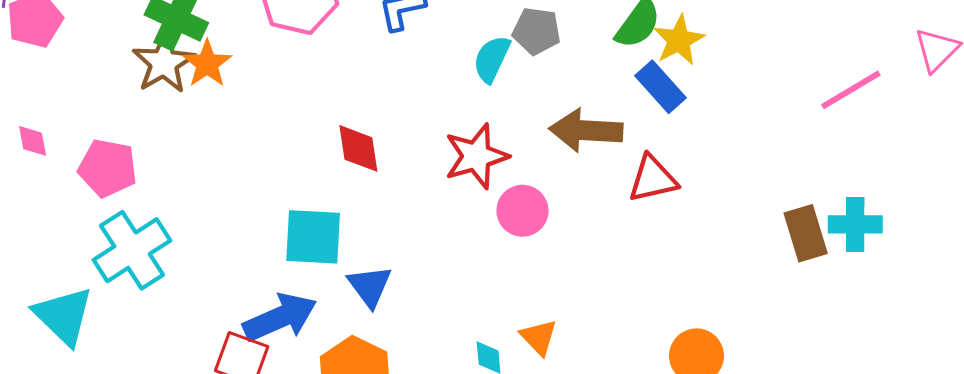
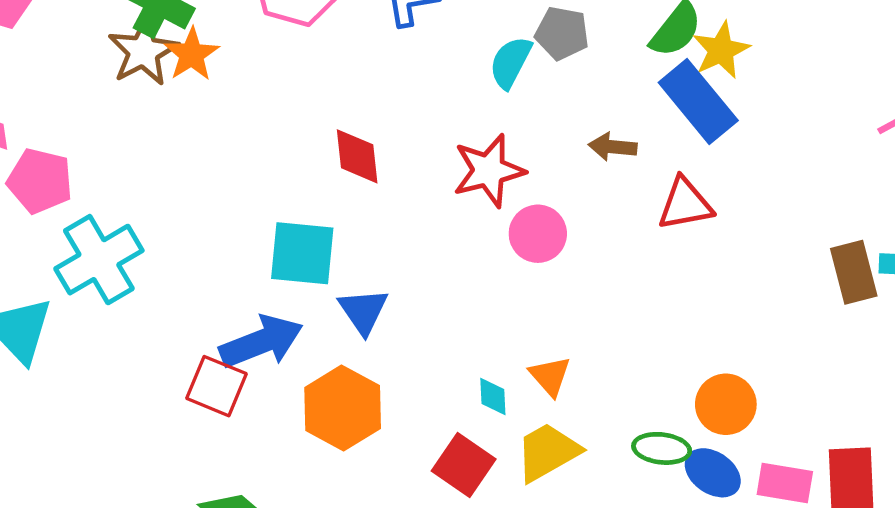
blue rectangle: (661, 87) -> (698, 102), size x1.4
brown arrow: (586, 130) -> (613, 147), size x0.6
pink pentagon: (108, 168) -> (40, 181), moved

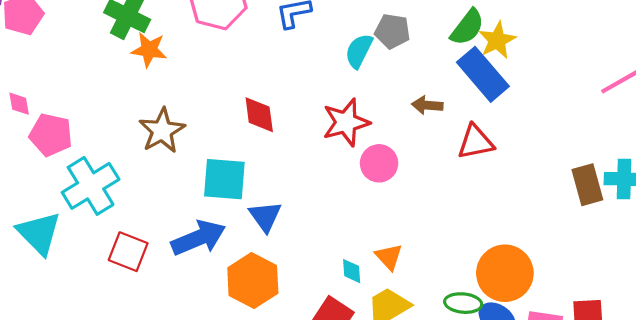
brown star: (143, 51) -> (162, 131), moved
orange star: (192, 54) -> (149, 50), turned -30
red square: (217, 386) -> (128, 252), moved
orange circle: (726, 404) -> (505, 273), size x1.4

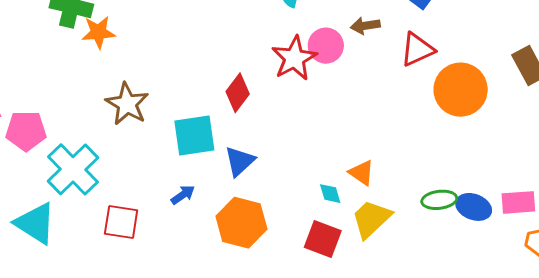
red diamond: (259, 115) -> (238, 93), moved, turned 57
pink circle: (379, 163) -> (326, 46), moved
blue triangle: (265, 216) -> (240, 161), turned 36
blue arrow: (199, 238) -> (183, 195), size x0.5
orange circle: (505, 273) -> (461, 90), moved

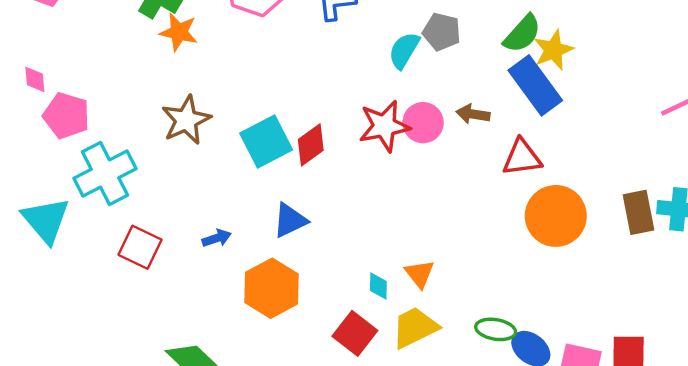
cyan square: (194, 136) -> (266, 142), moved, turned -36

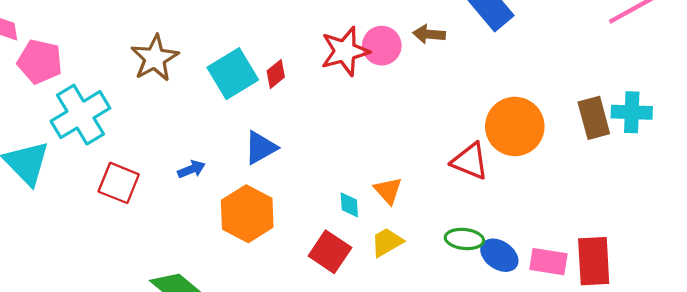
red diamond: (311, 145) -> (276, 74), size x0.7
red triangle: (522, 157) -> (470, 161), moved, turned 33
yellow trapezoid: (415, 327) -> (387, 242), size x0.7

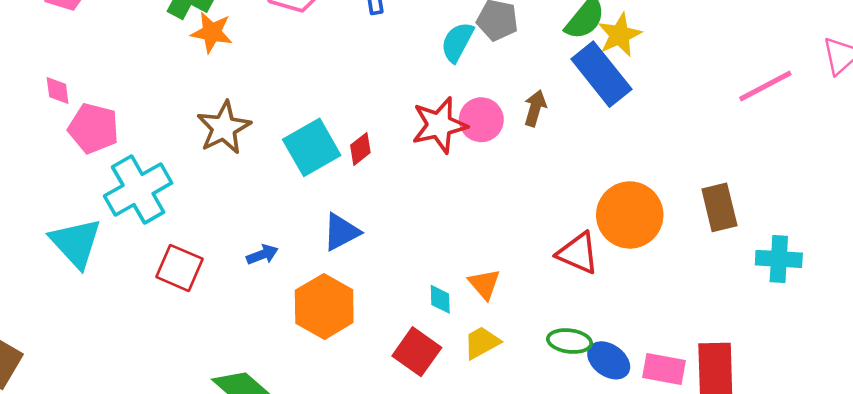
brown arrow: (429, 34) -> (535, 108), turned 100
cyan cross: (632, 112) -> (779, 259), moved

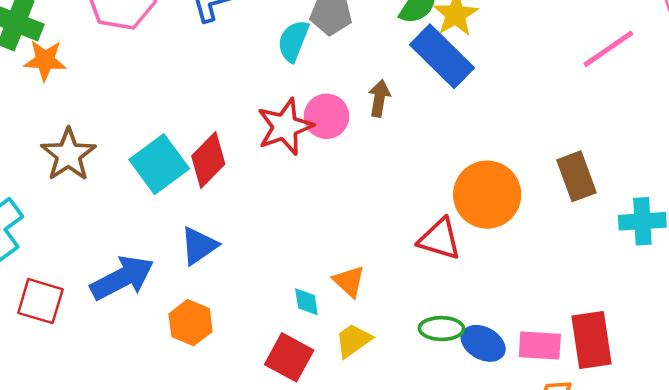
red diamond: (360, 149) -> (208, 160), size x1.6
blue arrow: (262, 255) -> (122, 278), size x2.0
orange hexagon: (324, 306) -> (191, 323), size x0.7

